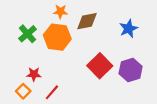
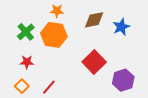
brown diamond: (87, 21) -> (94, 20), moved
purple hexagon: (131, 70) -> (123, 80), moved
red star: (34, 74) -> (27, 62), moved

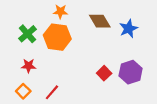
brown diamond: (94, 20) -> (100, 21), turned 70
red square: (94, 62) -> (104, 73), moved, size x0.6
purple hexagon: (123, 80) -> (131, 72), moved

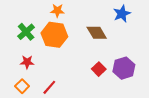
brown diamond: (100, 21) -> (97, 33), moved
blue star: (128, 29) -> (122, 14), moved

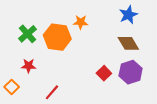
orange star: (57, 11) -> (81, 22), moved
brown diamond: (97, 33) -> (128, 43), moved
orange square: (22, 86) -> (12, 87), moved

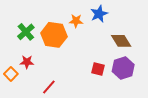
blue star: (128, 15) -> (99, 14), moved
red square: (104, 73) -> (98, 69), turned -32
orange square: (12, 87) -> (11, 74), moved

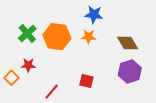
blue star: (99, 14) -> (94, 14), moved, turned 30
orange star: (76, 21) -> (89, 37), moved
red square: (98, 69) -> (86, 81), moved

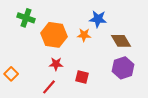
blue star: (94, 14) -> (98, 19), moved
green cross: (27, 33) -> (26, 18), moved, turned -30
red star: (28, 65) -> (56, 64), moved

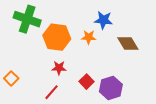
green cross: (26, 18) -> (27, 19), size x1.4
purple hexagon: (123, 68) -> (111, 88), moved
red square: (82, 77) -> (86, 82), turned 32

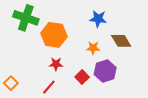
orange star: (89, 37) -> (93, 48), moved
orange square: (11, 78) -> (11, 83), moved
purple hexagon: (111, 88) -> (105, 71), moved

